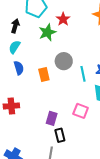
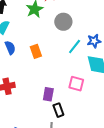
gray circle: (64, 61) -> (63, 22), moved
cyan line: (83, 74) -> (75, 47), turned 56

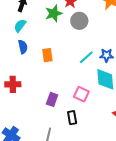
gray circle: (63, 22) -> (79, 21), moved
black rectangle: (58, 110) -> (72, 118), moved

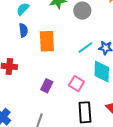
orange rectangle: (47, 55) -> (47, 41), size x1.5
black rectangle: (72, 118) -> (85, 112), moved, size x1.5

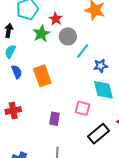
cyan line: (85, 48) -> (83, 51), moved
black rectangle: (85, 112) -> (99, 134), turned 70

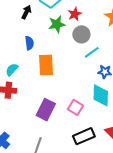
cyan semicircle: (10, 51) -> (12, 70), moved
blue semicircle: (17, 72) -> (29, 43), moved
purple rectangle: (55, 119) -> (46, 110), size x1.5

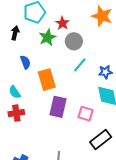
cyan line: (92, 52) -> (80, 65), moved
cyan semicircle: (12, 70) -> (15, 92), turned -64
purple rectangle: (46, 110) -> (58, 107), moved

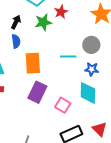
black arrow: (15, 33) -> (16, 22), moved
gray circle: (74, 41) -> (91, 45), moved
cyan line: (80, 65) -> (68, 56), turned 35

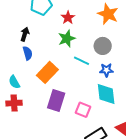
green star: (43, 22) -> (67, 39), moved
cyan line: (68, 56) -> (81, 61), turned 35
orange rectangle: (33, 63) -> (47, 72), turned 55

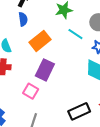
pink square: (83, 110) -> (31, 91), moved

